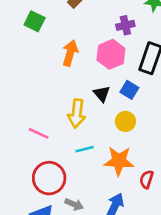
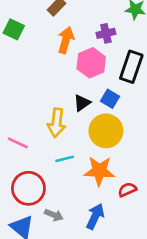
orange arrow: (70, 53) -> (66, 40), moved
black triangle: (102, 94) -> (82, 103), turned 36
yellow circle: (125, 121) -> (106, 131), size x1.6
red semicircle: (146, 179) -> (127, 190), turned 48

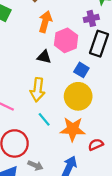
purple cross: (106, 33) -> (91, 18), moved
black triangle: (82, 103) -> (44, 57), moved, turned 48
cyan line: (65, 159) -> (44, 119), turned 64

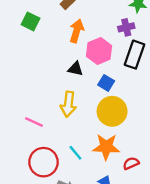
blue square: (81, 70) -> (106, 83), moved
cyan line: (44, 119) -> (75, 153), moved

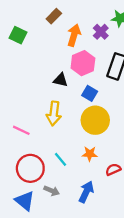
purple cross: (126, 27) -> (101, 32), moved, turned -32
orange arrow: (77, 31) -> (74, 35), moved
orange star: (106, 147) -> (90, 154), size x0.6

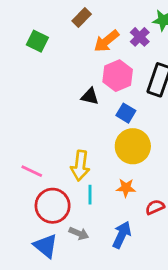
orange arrow: (74, 35) -> (106, 41), turned -145
yellow arrow: (54, 113) -> (80, 166), moved
pink line: (21, 130) -> (32, 171), moved
cyan line: (61, 159) -> (90, 195), turned 40

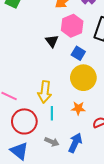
black triangle: (90, 96) -> (52, 41), turned 40
gray arrow: (79, 233) -> (52, 142), moved

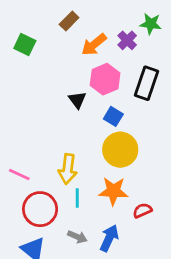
orange star: (78, 108) -> (113, 191), size x1.5

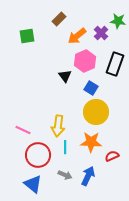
green square: (25, 45) -> (27, 36), turned -35

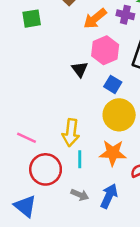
purple cross: (101, 33) -> (125, 15), turned -32
blue triangle: (33, 184) -> (25, 206), moved

